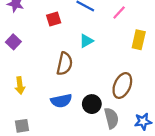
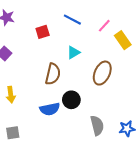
yellow rectangle: (139, 40) -> (123, 40), moved, turned -48
brown ellipse: (122, 86) -> (102, 73), moved
black circle: (92, 104) -> (71, 100), moved

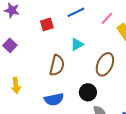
blue line: (72, 20) -> (76, 12), turned -54
black circle: (71, 100) -> (88, 92), moved

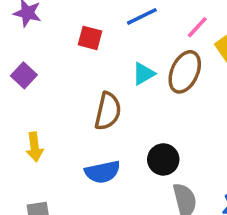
red square: (47, 24) -> (90, 38), turned 32
brown ellipse: (105, 64) -> (185, 72), moved

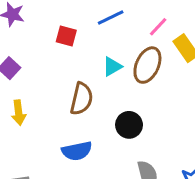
yellow arrow: (35, 147) -> (19, 113), moved
black circle: (163, 159) -> (129, 125), moved

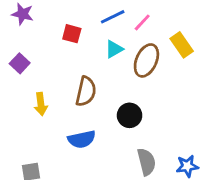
pink line: (158, 27) -> (142, 22), moved
cyan triangle: (112, 67) -> (114, 49), moved
yellow arrow: (19, 113) -> (41, 104), moved

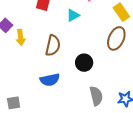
brown ellipse: (146, 60) -> (116, 38), moved
yellow arrow: (41, 104) -> (21, 37), moved

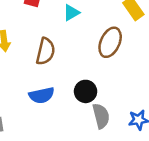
brown ellipse: (116, 38) -> (110, 42), moved
black circle: (84, 63) -> (86, 91), moved

